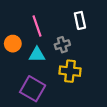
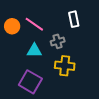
pink line: (37, 26) -> (34, 24), turned -36
orange circle: (13, 44) -> (12, 26), moved

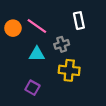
purple square: (30, 82) -> (32, 88), size x0.6

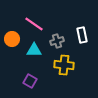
white rectangle: (79, 21) -> (82, 35), moved
orange circle: (13, 28) -> (12, 39), moved

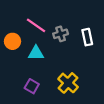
gray cross: (57, 41) -> (61, 34), moved
yellow cross: (64, 65) -> (68, 83), moved, turned 36

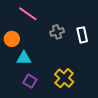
pink line: (36, 25) -> (28, 14), moved
cyan triangle: (36, 53) -> (24, 58), moved

